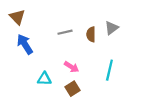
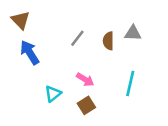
gray triangle: (112, 28) -> (133, 33), turned 40
gray line: (65, 32) -> (77, 38), turned -40
cyan triangle: (44, 79) -> (53, 94), turned -40

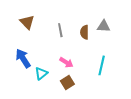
brown triangle: (21, 20) -> (27, 22), moved
gray line: (77, 38) -> (60, 30), turned -48
blue arrow: (30, 52) -> (23, 58), moved

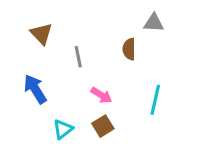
gray triangle: (104, 26) -> (154, 23), moved
gray line: (60, 30) -> (78, 57), moved
cyan triangle: (41, 73) -> (63, 129), moved

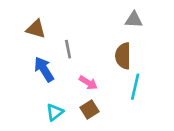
brown triangle: (41, 34) -> (36, 29), turned -30
brown semicircle: (129, 49) -> (123, 56), moved, size x1.4
blue arrow: (35, 89) -> (44, 69), moved

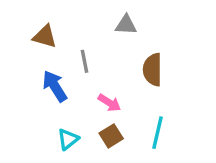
gray triangle: (134, 20) -> (126, 25), moved
cyan line: (135, 87) -> (158, 133), moved

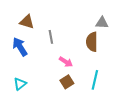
gray triangle: (126, 25) -> (102, 23), moved
blue arrow: (55, 86) -> (20, 47), moved
cyan triangle: (68, 139) -> (20, 84), moved

